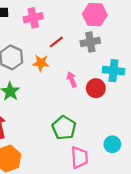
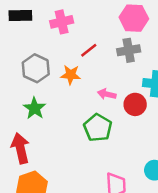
pink arrow: (72, 79) -> (107, 94), turned -56
green pentagon: (64, 128) -> (98, 128), moved

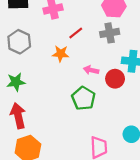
gray hexagon: (36, 68) -> (19, 42), moved
green star: (35, 108) -> (16, 82), moved, turned 30

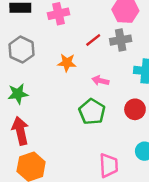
red line: (76, 33) -> (93, 40), moved
red circle: (115, 79) -> (135, 109), moved

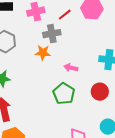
red line: (93, 40) -> (65, 15), moved
gray cross: (121, 40) -> (52, 34), moved

